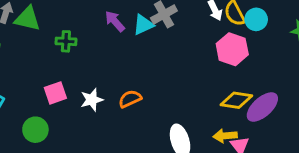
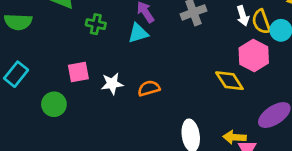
cyan triangle: (143, 25) -> (138, 33), moved
yellow diamond: (236, 100) -> (229, 81), moved, turned 40

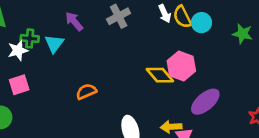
cyan triangle: (138, 33) -> (54, 44), moved, turned -30
pink hexagon: (254, 55) -> (181, 66), moved
white star: (112, 84) -> (18, 50), moved

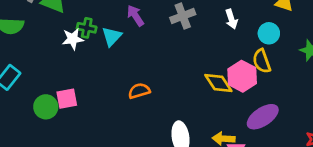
yellow semicircle: (182, 17) -> (262, 61), moved
pink square: (19, 85) -> (67, 99), moved

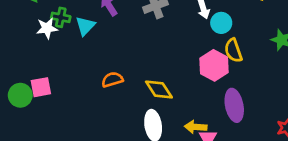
cyan circle: (269, 33) -> (221, 23), moved
yellow diamond: (218, 83) -> (159, 90), moved
purple ellipse: (263, 117) -> (234, 105), turned -68

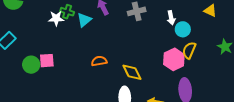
yellow semicircle: (233, 50) -> (189, 50), turned 36

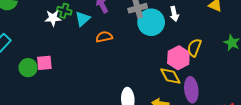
cyan circle: (183, 29) -> (151, 22), moved, size x1.6
orange semicircle: (99, 61) -> (104, 37), moved
yellow diamond: (132, 72) -> (170, 76), moved

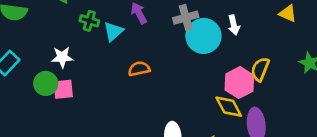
white star: (53, 18) -> (62, 57), moved
orange semicircle: (104, 37) -> (139, 69), moved
green circle: (28, 68) -> (46, 83), moved

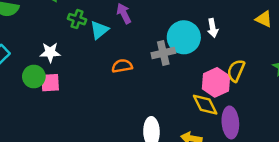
gray cross: (186, 18) -> (163, 53), moved

